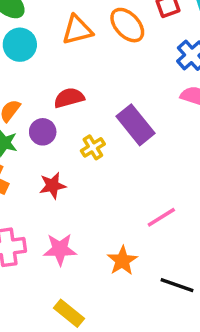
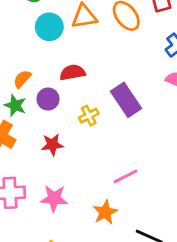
cyan circle: (20, 45) -> (49, 27), moved
pink line: (161, 217) -> (125, 176), moved

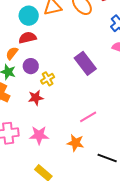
red semicircle: (72, 72) -> (27, 38), moved
yellow cross: (89, 116) -> (48, 79), moved
orange star: (105, 212) -> (75, 143), turned -30

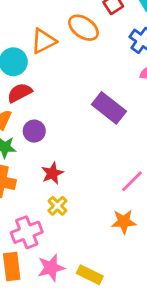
yellow cross: (48, 79) -> (57, 206), moved
pink star: (39, 135) -> (51, 268), moved

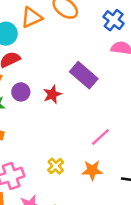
red star: (52, 173) -> (52, 94), moved
yellow cross: (57, 206) -> (56, 166), moved

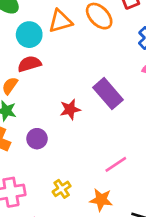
purple circle: (21, 92) -> (37, 139), moved

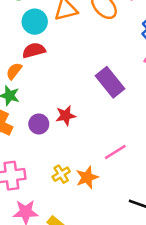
red star: (70, 109) -> (66, 116), moved
orange star: (101, 200) -> (87, 177), moved, turned -30

